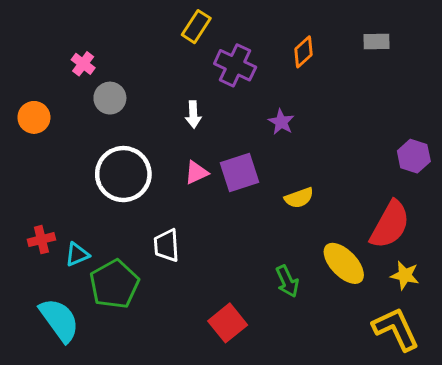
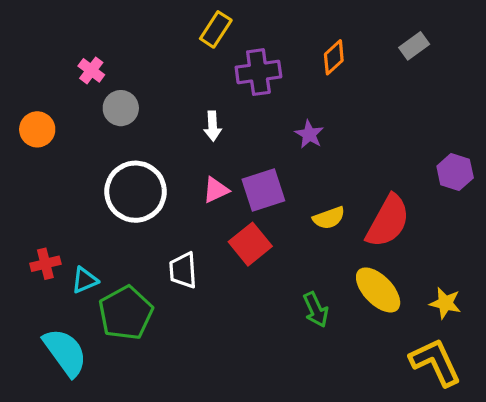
gray rectangle: (377, 41) -> (414, 46), turned -35
purple cross: (235, 65) -> (258, 72), turned -33
red semicircle: (390, 225) -> (388, 221), moved
red square: (228, 323) -> (250, 244), moved

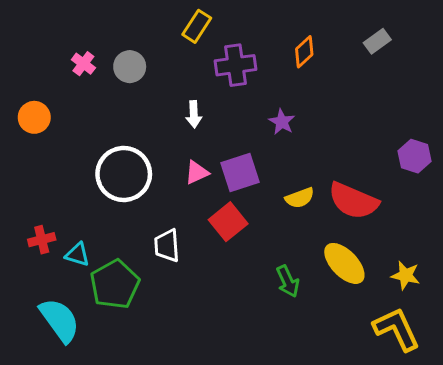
gray circle: (121, 108) -> (130, 67), moved
red semicircle: (388, 221) -> (353, 201), turned 84
cyan triangle: (85, 280) -> (77, 255), turned 40

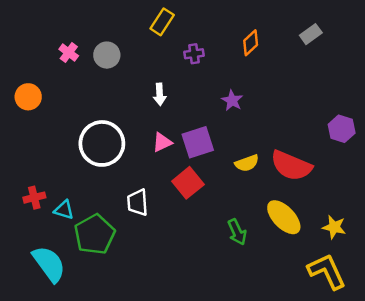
purple cross: (236, 65) -> (194, 54), size x0.6

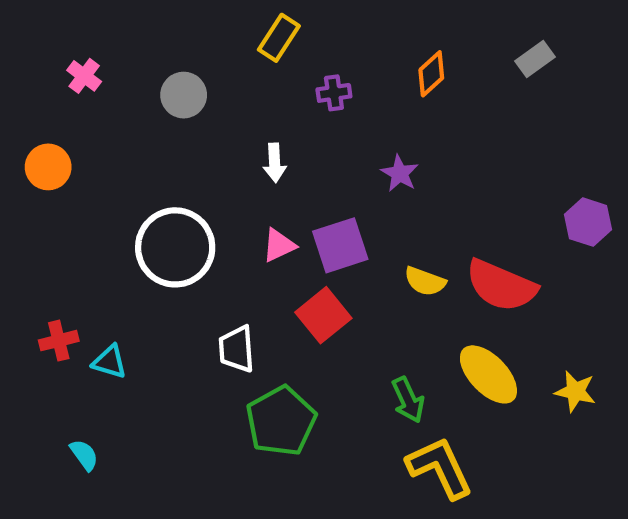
pink cross: (69, 53) -> (84, 76), moved
yellow semicircle: (247, 163) -> (425, 281), turned 40
green pentagon: (95, 234) -> (281, 421), moved
cyan semicircle: (49, 264) -> (84, 455), size x0.5
yellow L-shape: (327, 271) -> (440, 468), moved

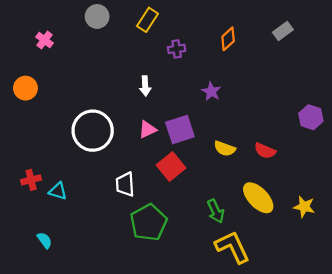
gray circle: (184, 95) -> (97, 16), moved
red semicircle: (501, 286) -> (265, 151), size x0.6

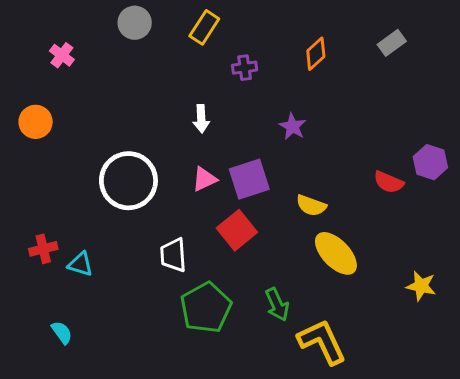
red semicircle: (265, 151) -> (389, 182), moved
yellow ellipse: (258, 198) -> (336, 253), moved
green arrow: (216, 211) -> (277, 305), moved

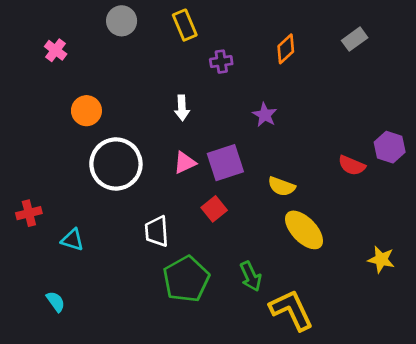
yellow rectangle: (204, 27) -> (185, 25), turned -56
orange circle: (36, 122) -> (86, 111), moved
red square: (237, 230) -> (214, 209), size x0.7
red cross: (43, 249) -> (29, 213), moved

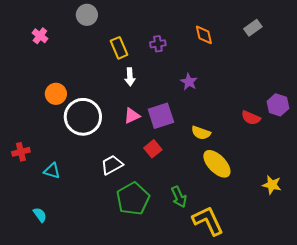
yellow rectangle: (185, 25) -> (119, 48), moved
orange diamond: (286, 49) -> (204, 35), turned -60
orange circle: (86, 111) -> (56, 94), moved
white trapezoid: (157, 231) -> (112, 165), turned 65

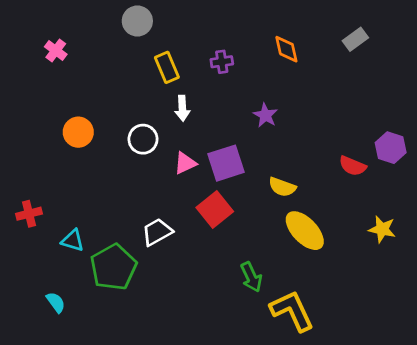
gray circle: (87, 15) -> (137, 21), moved
white circle: (83, 117) -> (143, 139), moved, size x0.6
red square: (153, 149) -> (215, 209), size x1.4
yellow star: (272, 185) -> (382, 229), moved
green pentagon: (133, 199) -> (113, 267), moved

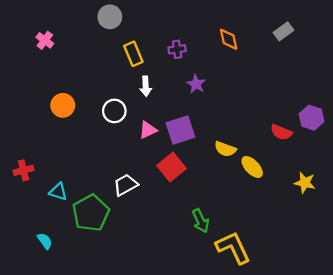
purple star: (265, 115) -> (196, 84), moved
yellow ellipse: (305, 231) -> (252, 167), moved, size x0.7

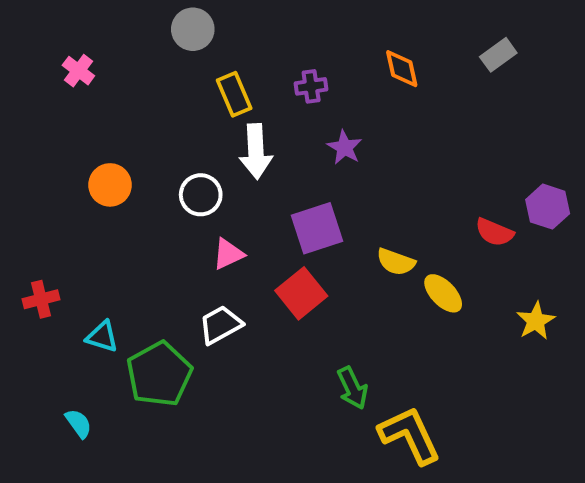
white arrow: (146, 86) -> (256, 151), size x1.5
pink triangle: (148, 130) -> (228, 254), moved
yellow star: (305, 183) -> (536, 321), turned 30

